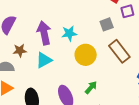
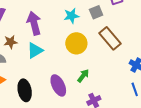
cyan star: (69, 33) -> (71, 16), moved

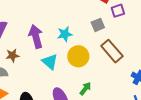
cyan star: (71, 16) -> (65, 34), moved
cyan triangle: (35, 50) -> (50, 62), moved, turned -48

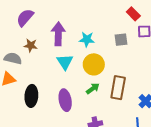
brown rectangle: (112, 51) -> (118, 88), moved, turned 35
green arrow: (85, 89) -> (93, 88), moved

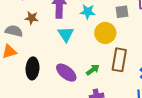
yellow circle: (94, 64) -> (105, 33), moved
green arrow: (93, 88) -> (93, 70), moved
purple ellipse: (65, 100) -> (66, 73), turned -40

